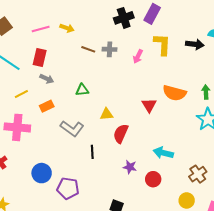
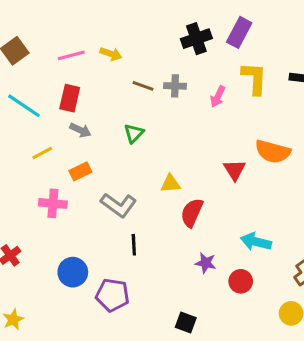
green triangle: (82, 90) -> (134, 133), moved, turned -40
pink cross: (17, 127) -> (53, 203), moved, size x0.7
black line: (92, 152) -> (134, 245), moved

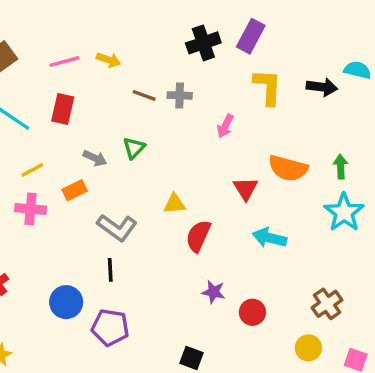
pink arrow: (218, 97) -> (225, 126), moved
gray arrow: (80, 130) -> (95, 158), moved
pink cross: (53, 203) -> (31, 209), moved
cyan arrow: (256, 242) -> (269, 238), moved
black line: (134, 245) -> (110, 270), moved

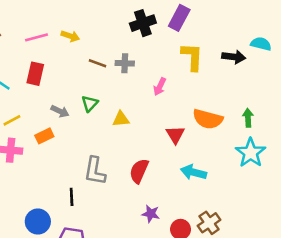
yellow triangle: (175, 204) -> (121, 119), moved
gray L-shape: (117, 228) -> (95, 171), moved, turned 64
brown cross: (327, 304) -> (209, 223), moved

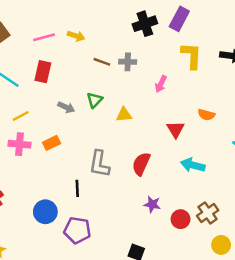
orange semicircle: (208, 119) -> (206, 115), size x0.6
orange rectangle: (44, 136) -> (51, 143), moved

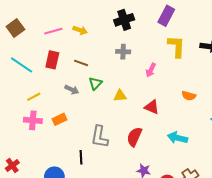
black cross: (145, 24) -> (124, 20), moved
brown line: (102, 62) -> (81, 63), moved
red triangle: (176, 129) -> (152, 107), moved, turned -35

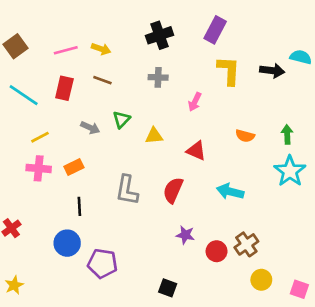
brown line: (81, 63) -> (102, 80), moved
black line: (81, 157) -> (79, 206), moved

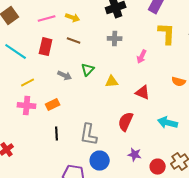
gray L-shape: (127, 190) -> (89, 135), moved
blue circle: (67, 243) -> (100, 161), moved

